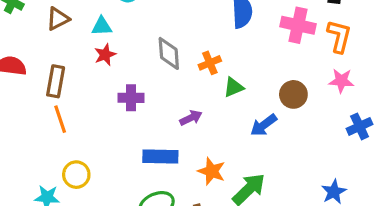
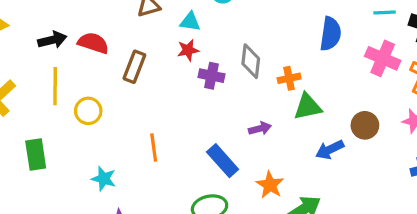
green triangle: (234, 87) -> (308, 107), size x1.4
purple cross: (131, 98) -> (211, 76), moved
orange line: (60, 119) -> (154, 148), moved
blue rectangle: (160, 157) -> (223, 161), turned 36
yellow circle: (76, 175) -> (88, 111), moved

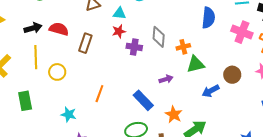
orange line: (154, 148) -> (99, 94), turned 30

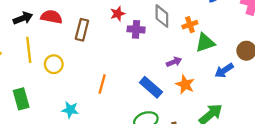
orange star: (174, 114) -> (185, 84), moved

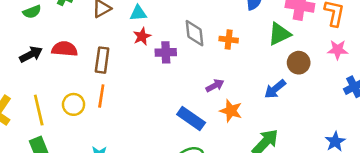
orange cross: (190, 25) -> (229, 40), turned 32
green triangle: (205, 43) -> (279, 34), moved
yellow line: (29, 50) -> (39, 110), moved
orange line: (102, 84) -> (101, 96), moved

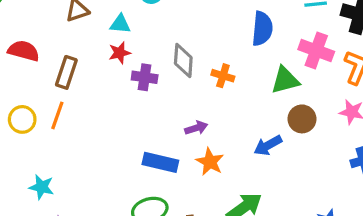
blue rectangle: (191, 119) -> (160, 162), turned -32

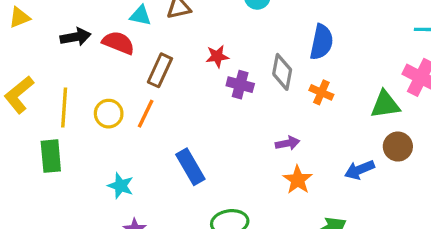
cyan triangle: (120, 24) -> (141, 16), moved
blue semicircle: (262, 29) -> (322, 42), moved
blue rectangle: (160, 162) -> (190, 167), moved, turned 40

